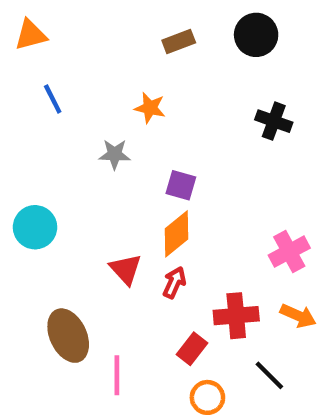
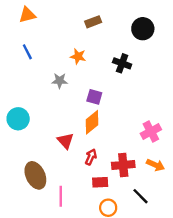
orange triangle: (31, 35) -> (27, 15), moved
black circle: (256, 35) -> (143, 29), moved
black cross: (274, 121) -> (122, 63), moved
red arrow: (174, 282) -> (91, 157), moved
red rectangle: (192, 349) -> (100, 182), turned 49

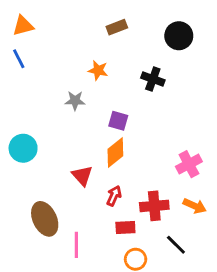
orange triangle: (27, 15) -> (23, 26), moved
blue line: (27, 52) -> (19, 59), moved

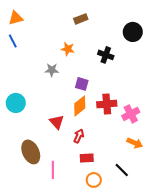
black circle: (179, 36) -> (133, 32), moved
red cross: (154, 206) -> (107, 104), moved

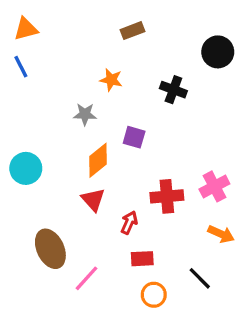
red cross: (107, 104) -> (167, 196), moved
orange diamond: (80, 106) -> (98, 160), moved
pink line: (53, 170) -> (86, 278), turned 42

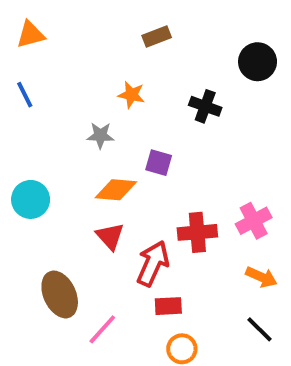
blue line: (21, 67) -> (25, 95), moved
orange diamond: (98, 160) -> (116, 190), turned 44
red arrow: (129, 223) -> (153, 263), size x1.6
black line: (200, 278) -> (259, 329), moved

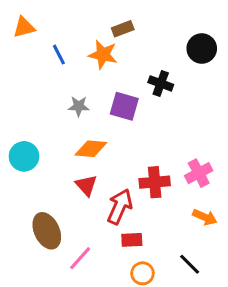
blue line: (25, 95) -> (59, 55), moved
orange star: (131, 95) -> (103, 55), moved, size x1.4
purple square: (159, 163) -> (124, 106), moved, size x1.4
black line: (259, 329) -> (190, 264), moved

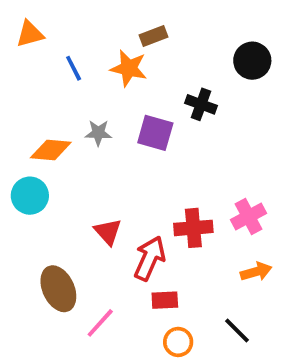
orange diamond: (91, 149) -> (51, 150), moved
orange arrow: (205, 217) -> (256, 272), turned -40

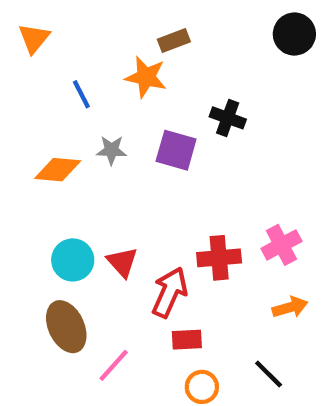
orange triangle: (30, 34) -> (34, 38), turned -36
black circle: (252, 61) -> (294, 34), moved
blue line: (74, 68) -> (81, 94), moved
cyan circle: (30, 196) -> (73, 260), moved

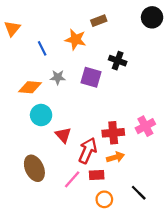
orange triangle: (34, 38) -> (12, 28), moved
brown rectangle: (174, 40) -> (99, 21), moved
cyan circle: (73, 260) -> (41, 115), moved
orange arrow: (290, 307) -> (115, 157), moved
pink line: (114, 365) -> (72, 179), moved

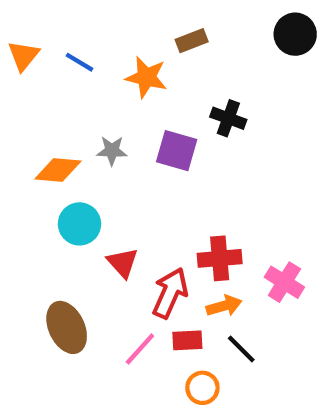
blue line: (42, 48) -> (80, 62), moved, turned -32
pink cross: (145, 126) -> (284, 282), moved, turned -30
black line: (139, 193) -> (241, 349), moved

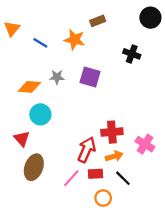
blue line: (80, 62) -> (40, 43), moved
black cross: (228, 118) -> (132, 54), moved
red triangle: (123, 263) -> (22, 139), moved
brown ellipse: (67, 327) -> (34, 167), turned 45

